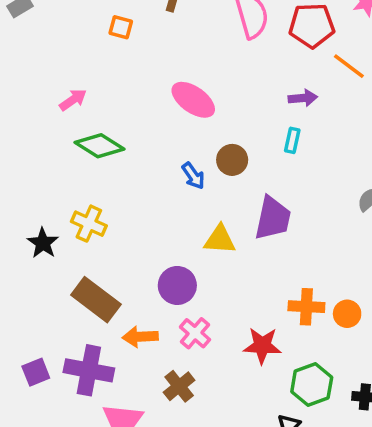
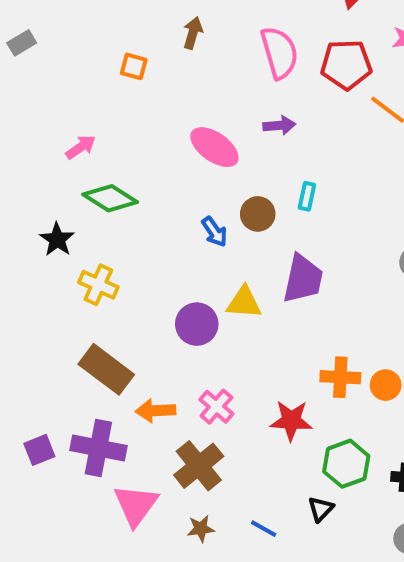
purple arrow: (303, 98) -> (279, 125), moved
cyan rectangle: (292, 140) -> (307, 196), moved
black star: (43, 243) -> (57, 240), moved
purple circle: (177, 285) -> (197, 324), moved
brown cross: (179, 386) -> (199, 466), size x1.4

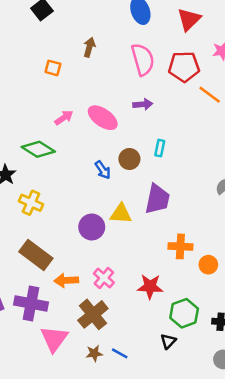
pink arrow: (81, 147) -> (64, 118), moved
orange cross: (340, 377) -> (180, 246), moved
blue line: (264, 529) -> (120, 353), moved

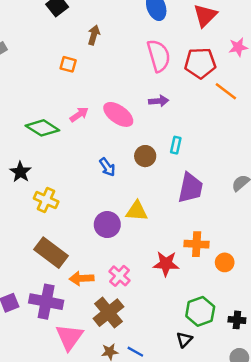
brown arrow: (89, 47) -> (94, 35), moved
green diamond: (38, 149) -> (42, 128), moved
blue arrow: (103, 170) -> (107, 167), moved
purple trapezoid: (157, 199) -> (190, 188), moved
red star: (150, 287) -> (166, 264), moved

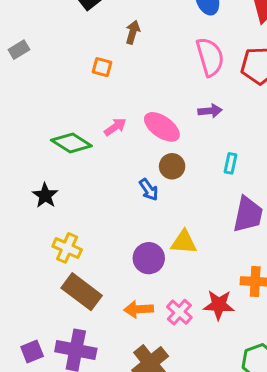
brown circle: (145, 156) -> (172, 166), moved
yellow cross: (46, 200) -> (67, 248), moved
pink cross: (119, 276) -> (179, 312), moved
orange arrow: (82, 278) -> (139, 309), moved

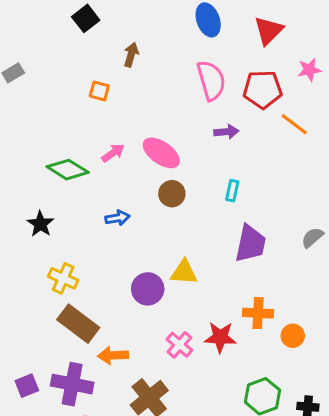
purple arrow: (210, 111) -> (226, 132), moved
blue arrow: (149, 190) -> (117, 218), moved, turned -65
orange arrow: (139, 309) -> (113, 355), moved

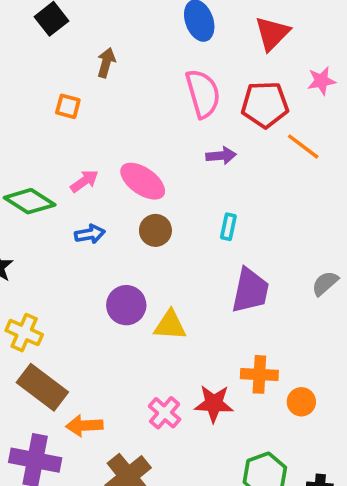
blue arrow: (117, 218) -> (90, 234), moved
purple circle: (148, 289) -> (126, 305), moved

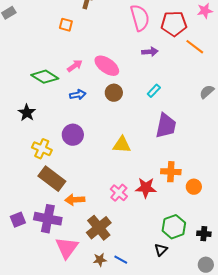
cyan rectangle: (228, 227) -> (154, 91), turned 32
gray semicircle: (325, 283) -> (207, 92), moved
purple circle: (126, 305) -> (73, 135), moved

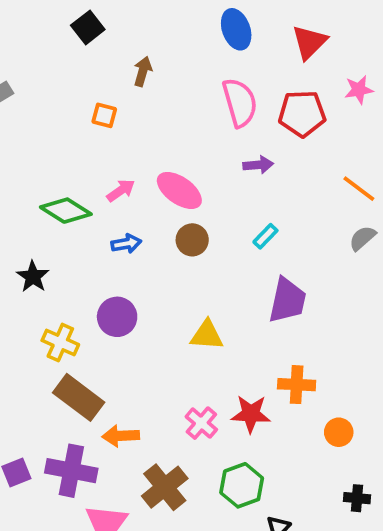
orange line: (195, 47) -> (359, 189), moved
orange circle: (194, 187) -> (339, 432), moved
green hexagon: (174, 227) -> (242, 485), moved

